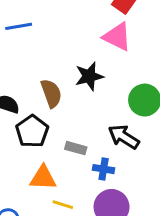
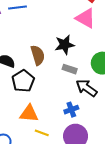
gray rectangle: (76, 148) -> (70, 69), moved
blue cross: (104, 169) -> (71, 110), turned -32

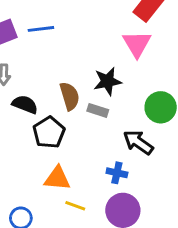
pink triangle: (85, 18) -> (137, 44), turned 30
gray rectangle: (70, 69) -> (98, 110), moved
blue cross: (71, 110) -> (117, 173), turned 32

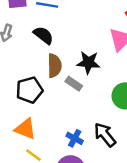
black semicircle: (25, 104) -> (43, 35), moved
black arrow: (138, 142) -> (105, 135), moved

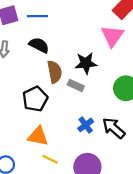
blue cross: (75, 138) -> (86, 125), moved, turned 35

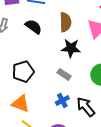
brown semicircle: (55, 72) -> (65, 22), moved
gray rectangle: (76, 85) -> (64, 74), moved

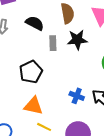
gray rectangle: (64, 74) -> (53, 43), moved, turned 64
blue cross: (62, 100) -> (77, 96), turned -32

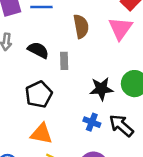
black semicircle: (35, 23) -> (38, 50), moved
black star: (77, 40) -> (101, 89), moved

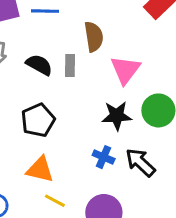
pink triangle: (120, 28) -> (125, 70), moved
gray rectangle: (64, 61) -> (70, 65), moved

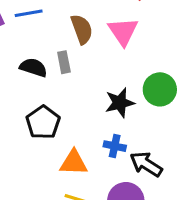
pink triangle: (125, 70) -> (123, 31), moved
black arrow: (140, 162) -> (146, 164), moved
orange triangle: (40, 170) -> (74, 163), moved

